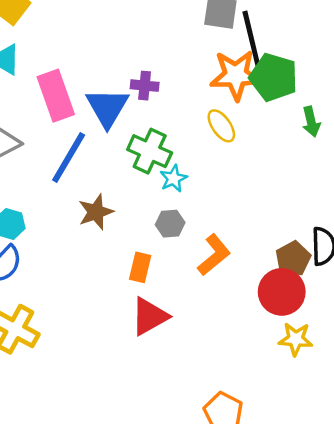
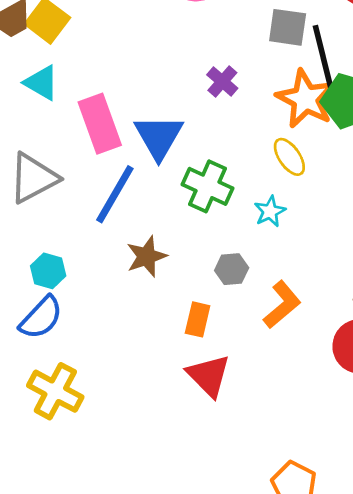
orange star: (236, 75) -> (306, 99), turned 30
purple cross: (145, 86) -> (222, 82), moved, turned 36
cyan star: (173, 178) -> (270, 211), moved
red triangle: (149, 316) -> (209, 375), turned -45

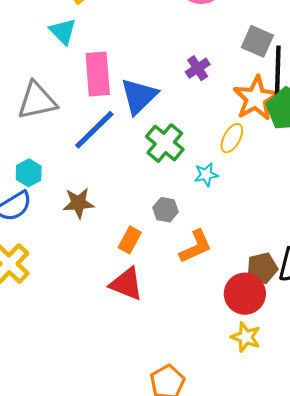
yellow ellipse: (289, 157) -> (232, 138), turned 48
brown star: (146, 256) -> (79, 203), moved
red triangle: (209, 375) -> (126, 284), turned -39

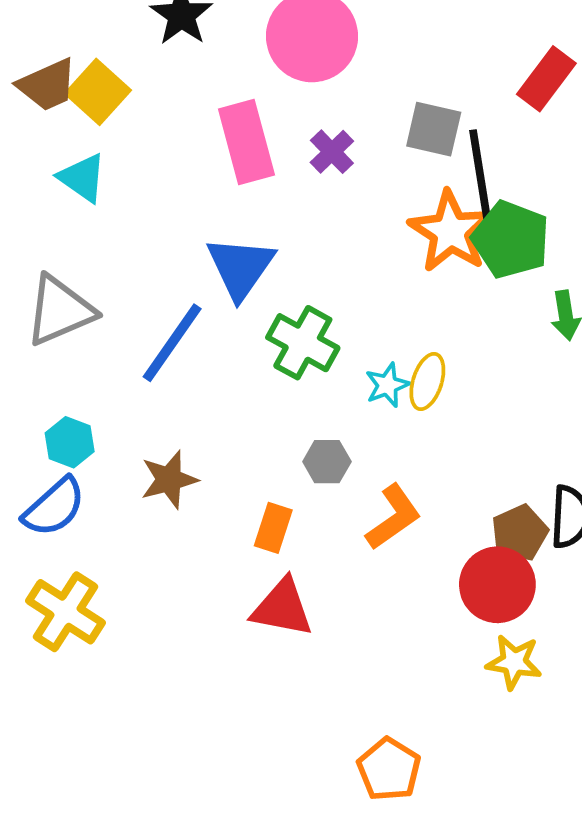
purple cross: (198, 68) -> (332, 152), moved
pink rectangle: (98, 74) -> (246, 142), moved
yellow ellipse: (232, 138) -> (427, 382), moved

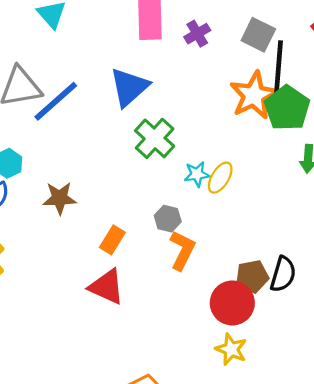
blue line: (172, 343) -> (56, 101), moved
gray hexagon: (327, 462) -> (168, 219), moved
orange L-shape: (393, 517) -> (182, 250), turned -42

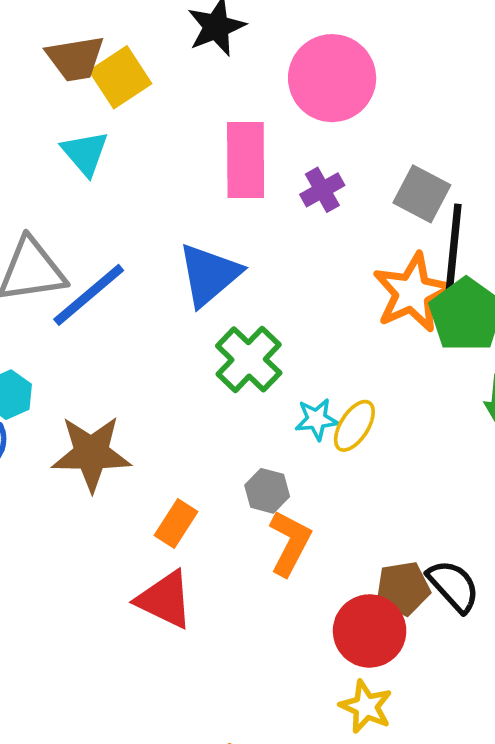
brown star: (60, 198) -> (91, 453), size x1.4
black semicircle: (283, 274) -> (453, 586), turned -60

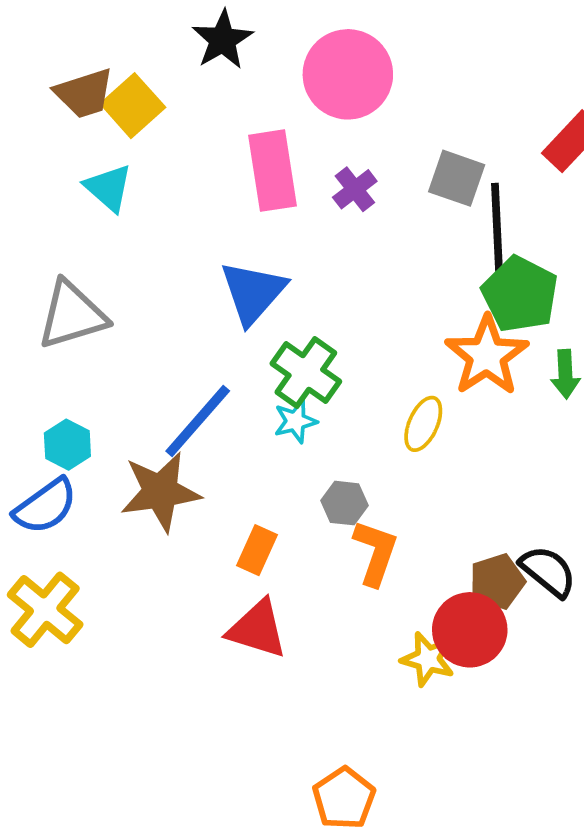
orange star: (413, 293) -> (487, 356), moved
blue line: (89, 295) -> (198, 421), moved
cyan star: (316, 419) -> (295, 421), moved
yellow star: (366, 707) -> (428, 659), moved

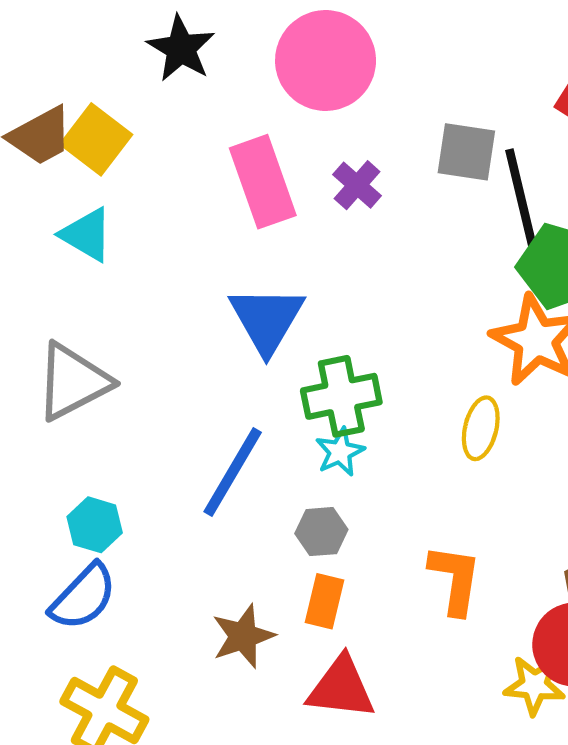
green cross: (306, 372) -> (341, 396), turned -36
brown star: (160, 492) -> (243, 636), moved, size x0.7
gray hexagon: (345, 503) -> (321, 532), moved

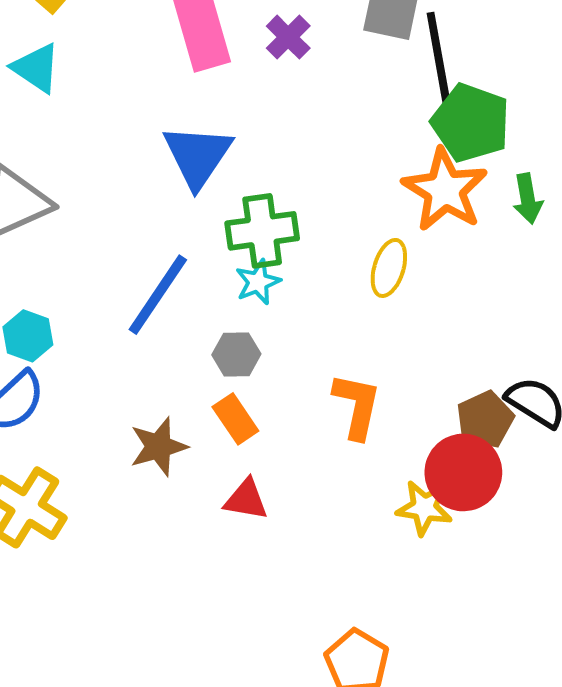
orange rectangle: (325, 601) -> (235, 419), turned -51
red triangle: (341, 688) -> (246, 500), size x0.7

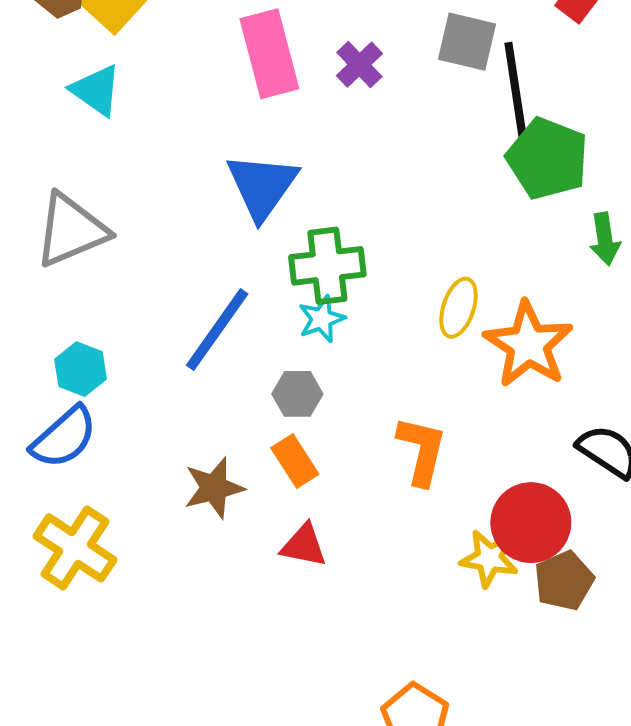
orange star: (445, 190) -> (528, 345), moved
brown pentagon: (485, 419) -> (564, 581), moved

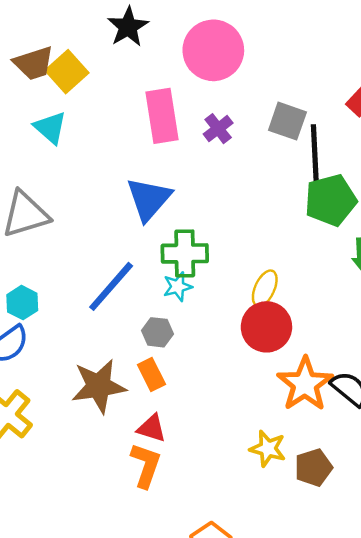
green pentagon: (548, 159) -> (331, 200), turned 30
orange star: (528, 345) -> (305, 384), moved
orange L-shape: (422, 451) -> (146, 465), moved
brown star: (214, 488) -> (99, 386), size x1.4
red circle: (531, 523) -> (266, 327), moved

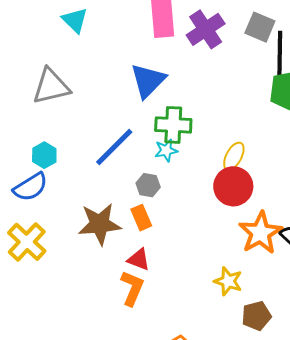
purple cross: (218, 129) -> (206, 29), size x1.6
brown pentagon: (313, 468) -> (256, 316), moved

